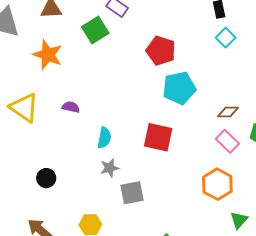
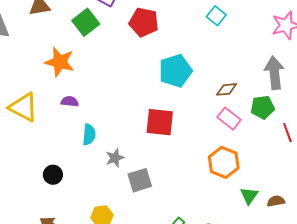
red pentagon: (161, 51) -> (144, 22), moved
orange star: (48, 55) -> (60, 62), moved
cyan semicircle: (104, 138) -> (89, 135), moved

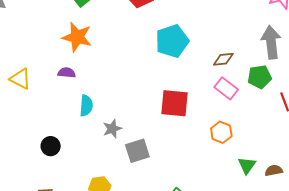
orange star: (60, 62) -> (77, 37), moved
yellow triangle: (23, 107) -> (20, 79), size x0.7
red square: (160, 122) -> (174, 103), moved
orange hexagon: (224, 162) -> (221, 132), size x0.7

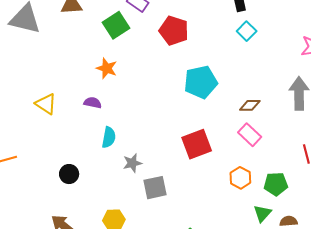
orange star: (77, 37) -> (107, 68), size x0.7
green pentagon: (260, 77) -> (276, 184), moved
red square: (174, 103) -> (197, 144), turned -32

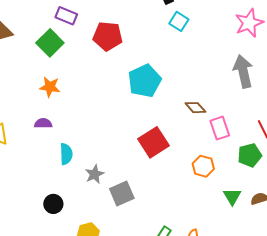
brown diamond: (250, 105) -> (195, 108), moved, turned 60
pink rectangle: (250, 135) -> (220, 128), moved, turned 40
black circle: (69, 174) -> (53, 204), moved
green pentagon: (276, 184) -> (250, 155), moved

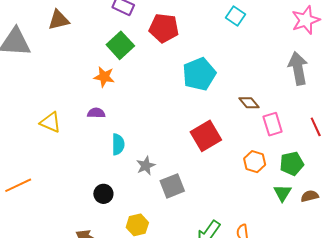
green square: (50, 43) -> (120, 45), moved
green pentagon: (250, 155) -> (292, 164), moved

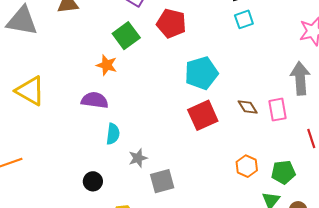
cyan square: (236, 16) -> (244, 19), turned 30
purple semicircle: (96, 113) -> (95, 100), size x1.5
yellow triangle: (50, 122) -> (30, 91), moved, size x1.4
pink rectangle: (273, 124) -> (278, 110), moved
red square: (206, 136) -> (203, 115), moved

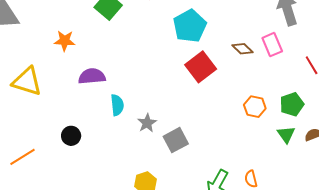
orange star: (107, 65) -> (65, 41), moved
black circle: (93, 181) -> (71, 136), moved

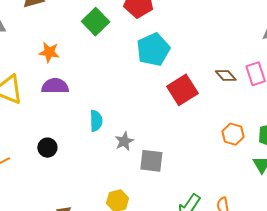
cyan pentagon: (190, 26) -> (153, 49), moved
purple semicircle: (92, 76) -> (55, 86), moved
gray square: (176, 140) -> (151, 161), turned 30

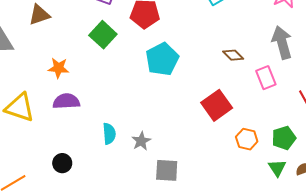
brown diamond: (226, 75) -> (233, 55), moved
red square: (182, 90) -> (217, 105), moved
gray star: (124, 141) -> (141, 141), moved

